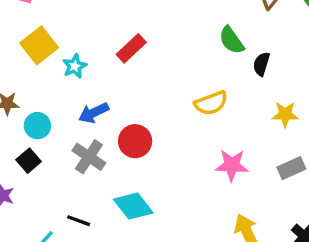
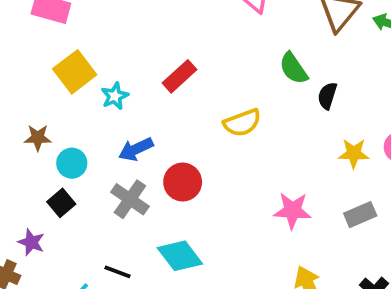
yellow semicircle: (211, 103) -> (242, 123), moved

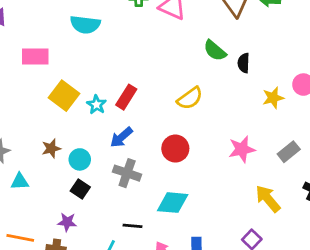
red rectangle: (179, 76) -> (126, 97), moved
red circle: (183, 182) -> (175, 149), moved
gray rectangle: (360, 215) -> (289, 152), moved
cyan diamond: (180, 256) -> (173, 203), turned -32

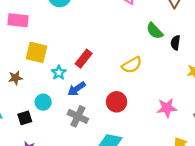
yellow square: (64, 96) -> (37, 52), turned -30
cyan star: (96, 105) -> (59, 73), moved
brown star: (51, 148) -> (15, 78), moved
black square: (80, 189) -> (25, 118), moved, turned 32

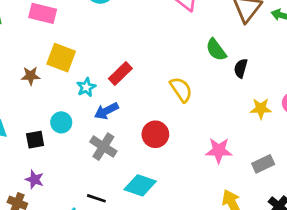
yellow semicircle: (132, 65) -> (181, 90), turned -102
brown star: (15, 78) -> (31, 76), moved

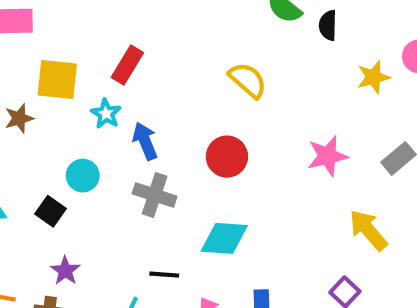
red rectangle: (120, 74) -> (127, 65), moved
blue arrow: (106, 111) -> (145, 141), turned 110
black square: (35, 140) -> (50, 211), turned -30
purple star: (35, 179) -> (65, 271), turned 30

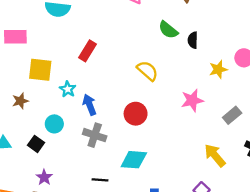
red rectangle: (127, 65) -> (88, 51), moved
brown star: (19, 118) -> (20, 101), moved
pink star: (327, 156) -> (192, 100), moved

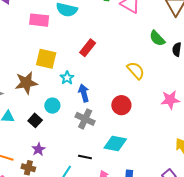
pink rectangle: (15, 37) -> (39, 20), moved
brown star: (20, 101) -> (26, 83), size x1.6

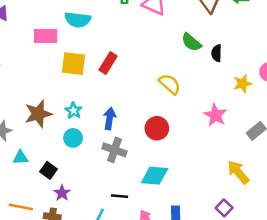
yellow square: (46, 59) -> (73, 64), moved
cyan star: (67, 78) -> (74, 111), moved
blue arrow: (84, 93) -> (110, 119), turned 30
pink star: (170, 100) -> (215, 115), turned -30
black square: (35, 120) -> (48, 170), moved

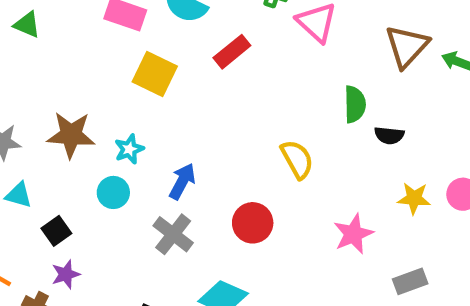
green semicircle: (191, 42) -> (355, 104), turned -150
black semicircle: (217, 53) -> (389, 135), turned -105
red rectangle: (108, 63) -> (232, 52), moved

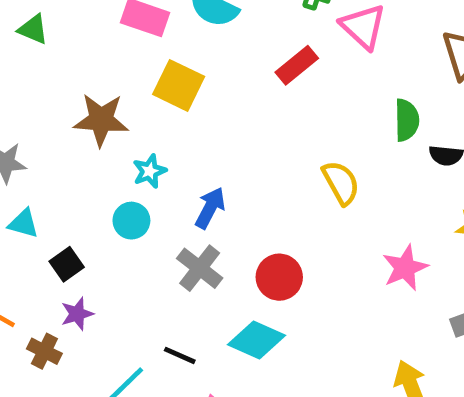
red rectangle: (232, 52) -> (297, 65), moved
brown star: (71, 135) -> (101, 120), moved
red circle: (253, 223) -> (279, 277), moved

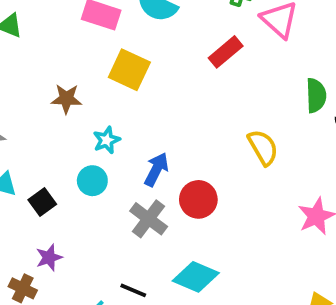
brown star: (101, 120) -> (66, 99), size x0.7
black square: (67, 264) -> (42, 202), moved
red circle: (279, 277) -> (198, 199), moved

